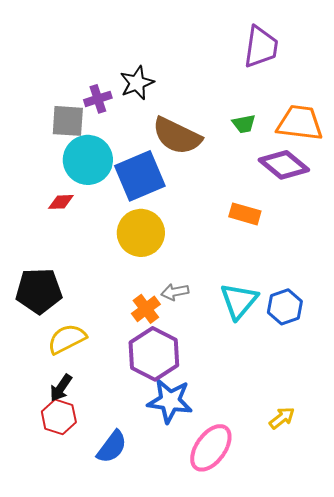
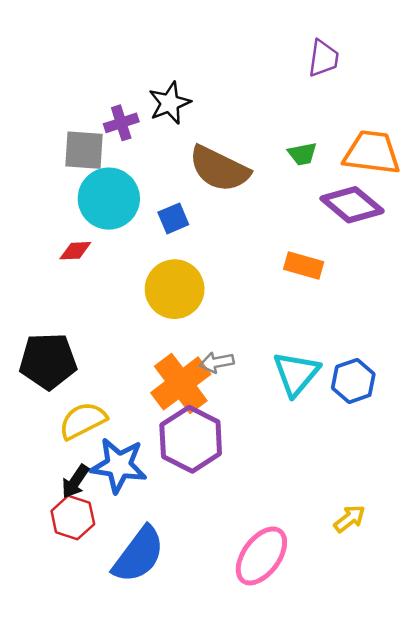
purple trapezoid: (261, 47) -> (323, 58), size x0.7
blue square: (140, 176) -> (173, 218), size x0.5
orange cross: (146, 309) -> (181, 383), size x1.6
blue star: (170, 401) -> (119, 465), moved
blue semicircle: (112, 447) -> (139, 555), size x1.4

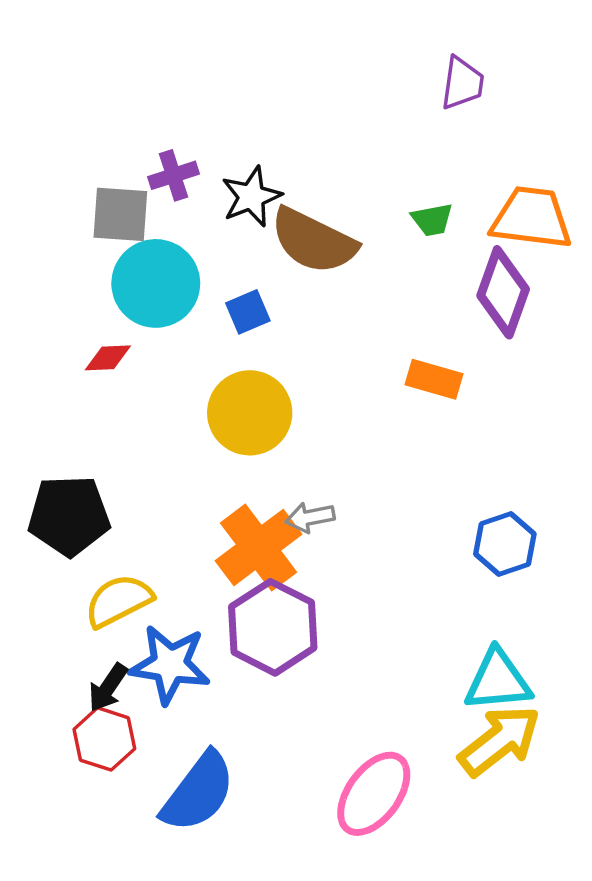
black star: (170, 103) -> (251, 197), moved
purple diamond: (352, 205) -> (503, 292), turned 70
cyan triangle: (296, 374) -> (498, 680), moved, turned 45
yellow arrow: (350, 519) -> (500, 741), size x1.8

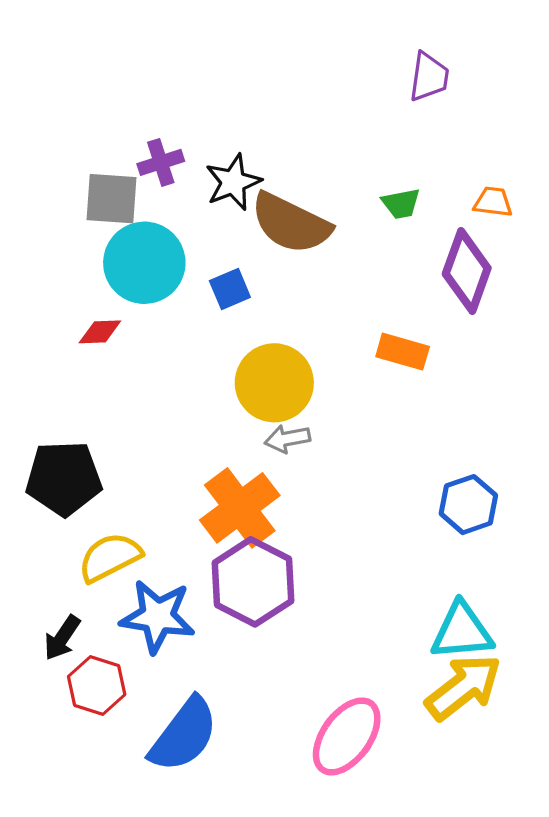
orange trapezoid: (531, 218) -> (493, 202), size x0.5
yellow circle: (250, 413) -> (274, 383), moved
gray arrow: (310, 517) -> (287, 439), moved
black arrow: (108, 688) -> (62, 638), moved

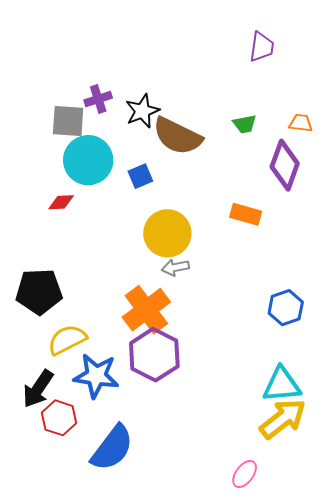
black arrow: (62, 638) -> (38, 389), size x1.4
pink ellipse: (347, 736) -> (245, 474), moved, size x0.6

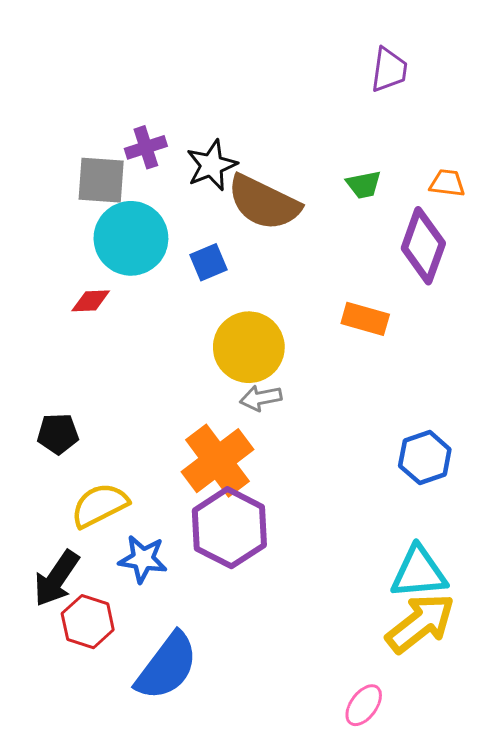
black pentagon: (39, 292) -> (58, 434), size x0.6
blue star: (96, 376) -> (143, 559), size x0.7

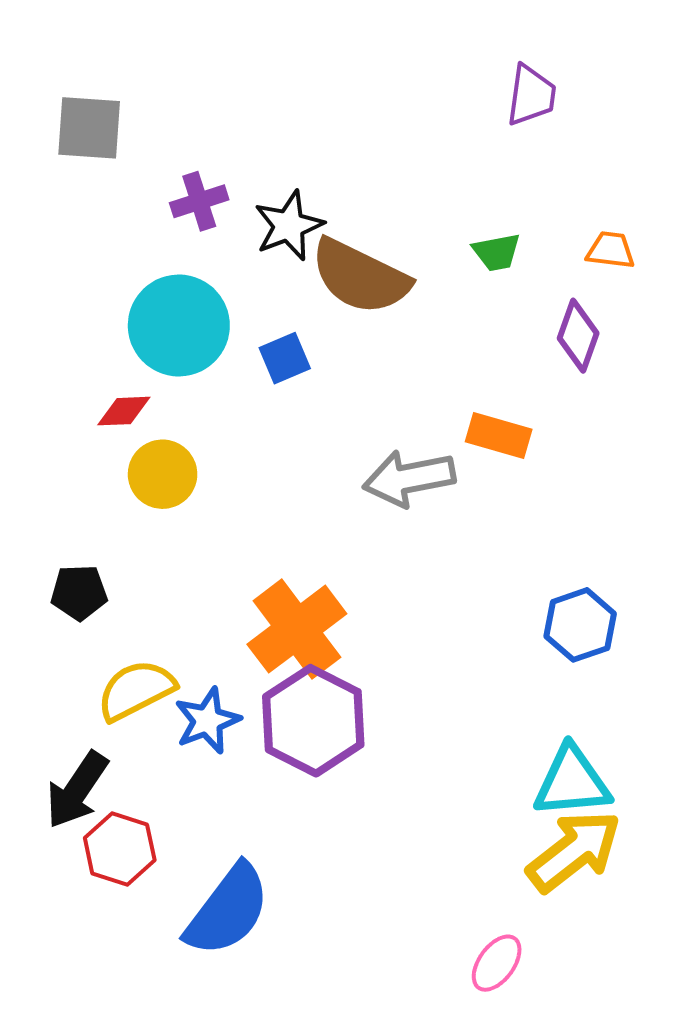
gray square: (101, 180) -> (89, 128), moved
purple diamond: (423, 246) -> (578, 336), size x0.7
yellow circle: (249, 347) -> (163, 474), moved, size x0.7
gray arrow: (261, 398) -> (409, 478), moved, size x1.6
blue star: (143, 559) -> (207, 721), moved, turned -30

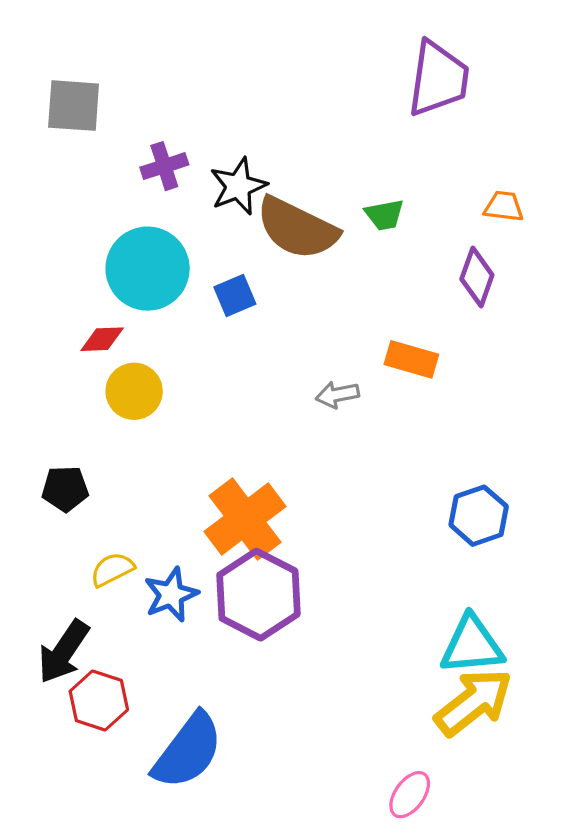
purple trapezoid: (531, 95) -> (438, 79), size x1.5
green trapezoid: (497, 252) -> (384, 215), moved
gray arrow: (409, 478) -> (337, 395), size x0.6
yellow semicircle: (136, 690) -> (112, 569), size x0.7

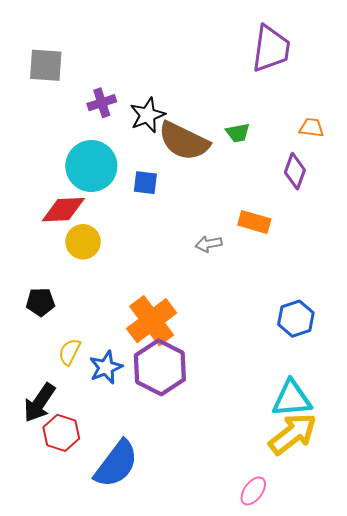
blue square: (235, 295) -> (145, 183), turned 30
red diamond: (102, 339) -> (63, 210), size x1.6
yellow semicircle: (112, 569) -> (70, 352), turned -36

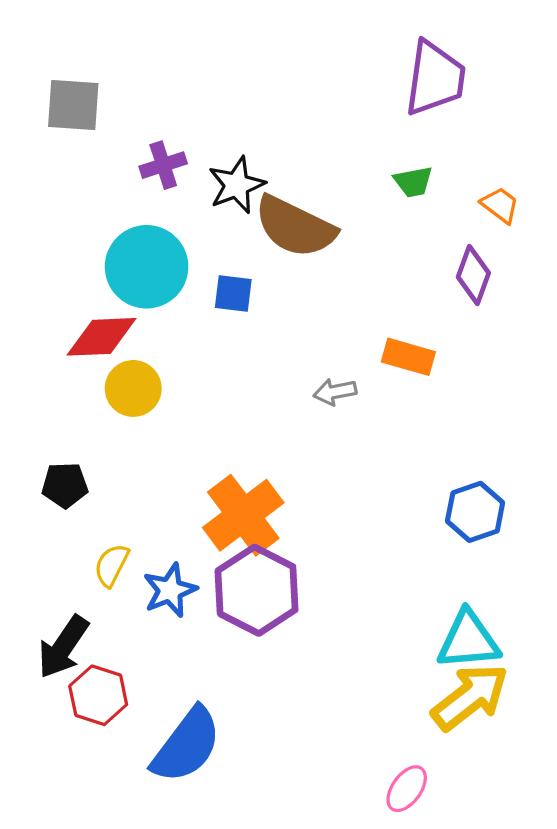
orange trapezoid: (311, 128) -> (500, 205), turned 30
green trapezoid: (238, 133) -> (413, 182), moved

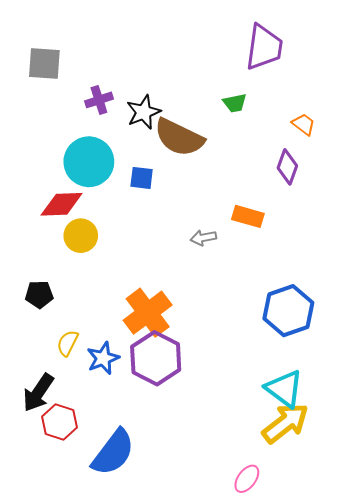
green trapezoid: (413, 182) -> (235, 103), moved
blue hexagon: (475, 512) -> (288, 311), size x1.4
cyan triangle: (468, 640) -> (284, 389), turned 42

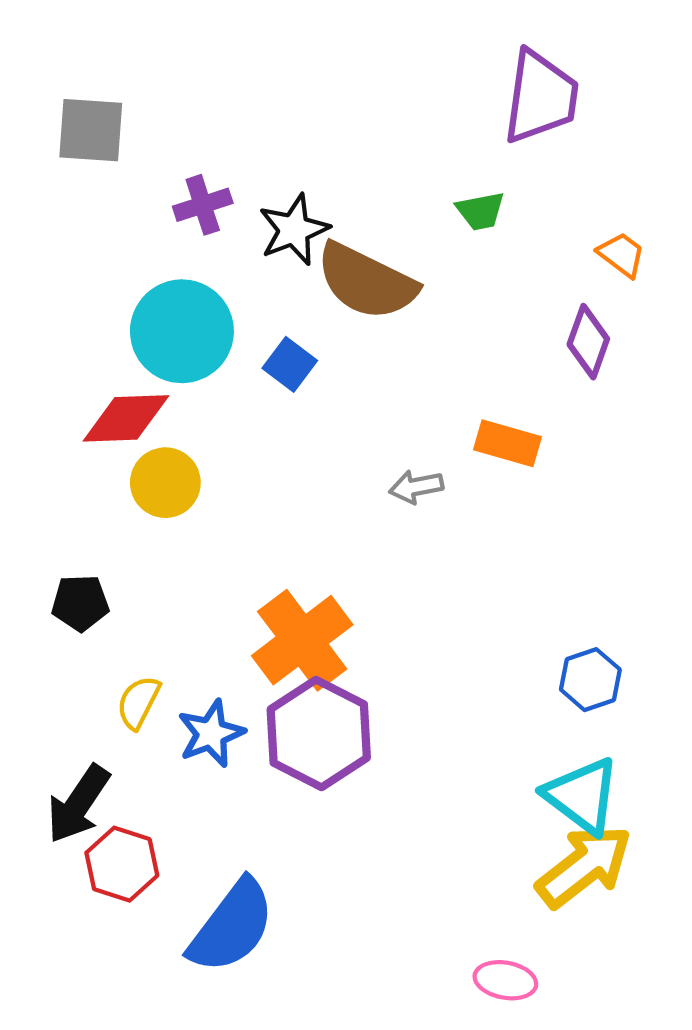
blue square: (142, 178) -> (290, 364), turned 30
blue hexagon: (288, 311) -> (590, 680), moved, size x0.6
pink ellipse: (247, 479) -> (505, 980), turned 64

